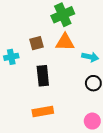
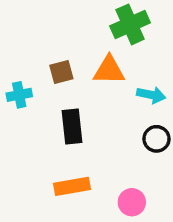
green cross: (63, 15) -> (130, 24), moved
pink circle: (92, 121) -> (132, 202), moved

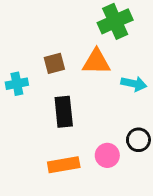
black circle: (156, 139) -> (138, 140), moved
pink circle: (132, 202) -> (107, 155), moved

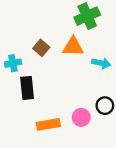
brown square: (54, 63) -> (41, 48), turned -35
black rectangle: (64, 112) -> (27, 88), moved

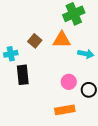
pink circle: (81, 117) -> (69, 82), moved
orange rectangle: (48, 124) -> (65, 110), moved

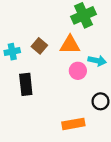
cyan cross: (11, 54) -> (12, 52), moved
pink circle: (69, 82) -> (78, 71), moved

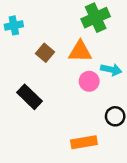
cyan cross: (12, 52) -> (14, 25), moved
black rectangle: (26, 84) -> (29, 97), turned -40

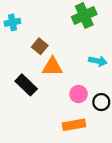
orange triangle: (80, 51) -> (52, 67), moved
pink circle: (89, 81) -> (79, 94), moved

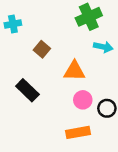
cyan arrow: (98, 61) -> (103, 47), moved
orange triangle: (52, 67) -> (74, 71), moved

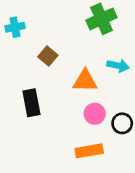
cyan arrow: (103, 47) -> (118, 66), moved
black rectangle: (27, 90) -> (31, 103), turned 35

